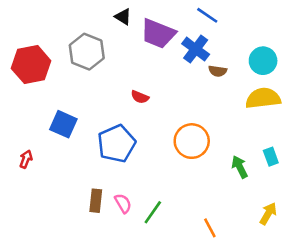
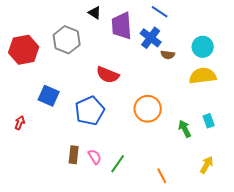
purple trapezoid: (158, 33) -> (122, 26), turned 64
red semicircle: (140, 97) -> (108, 75), size x1.6

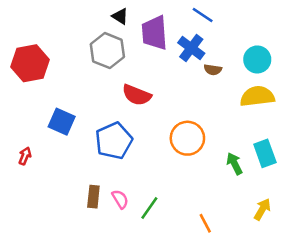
gray hexagon: (67, 40) -> (107, 51), moved
cyan rectangle: (209, 121) -> (265, 153), size x1.5

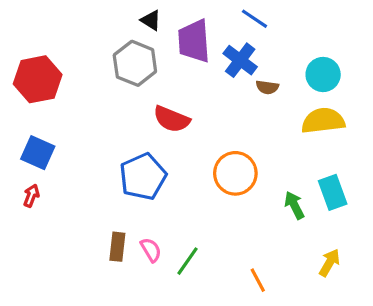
blue square: (62, 122) -> (38, 153), moved

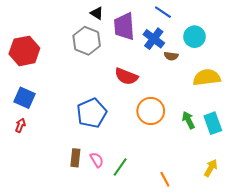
cyan circle: (323, 74) -> (194, 37), moved
red semicircle: (172, 119) -> (126, 76), moved
green arrow: (294, 205) -> (188, 120), moved

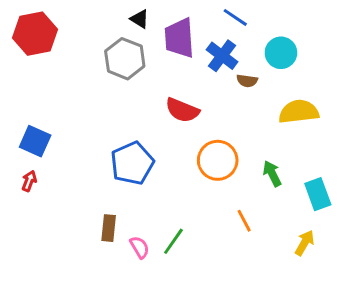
red hexagon: (24, 51) -> (35, 34), moved
cyan rectangle: (213, 123) -> (318, 194), moved
pink semicircle: (97, 160) -> (140, 247), moved
orange line: (165, 179) -> (244, 221), moved

